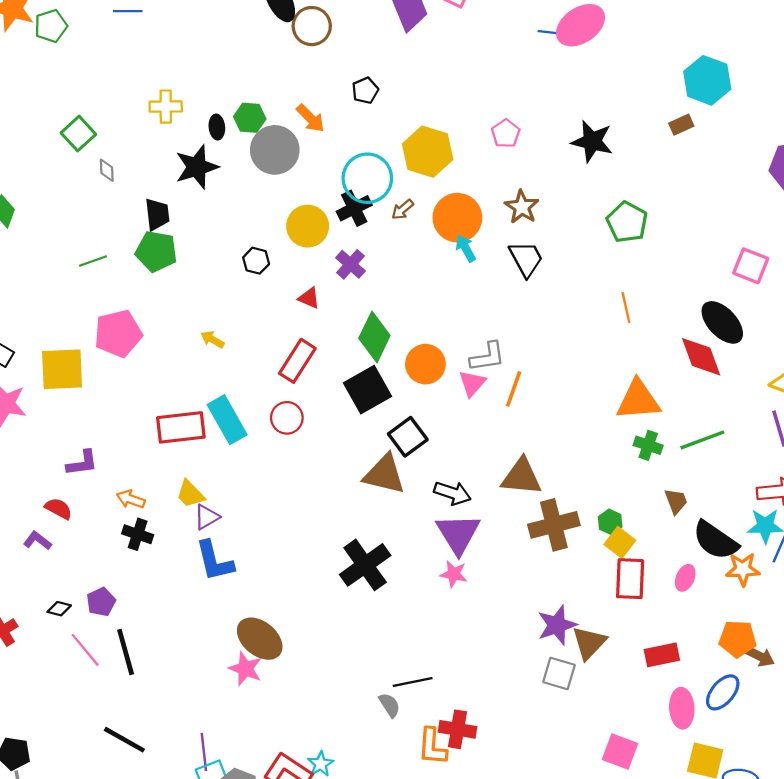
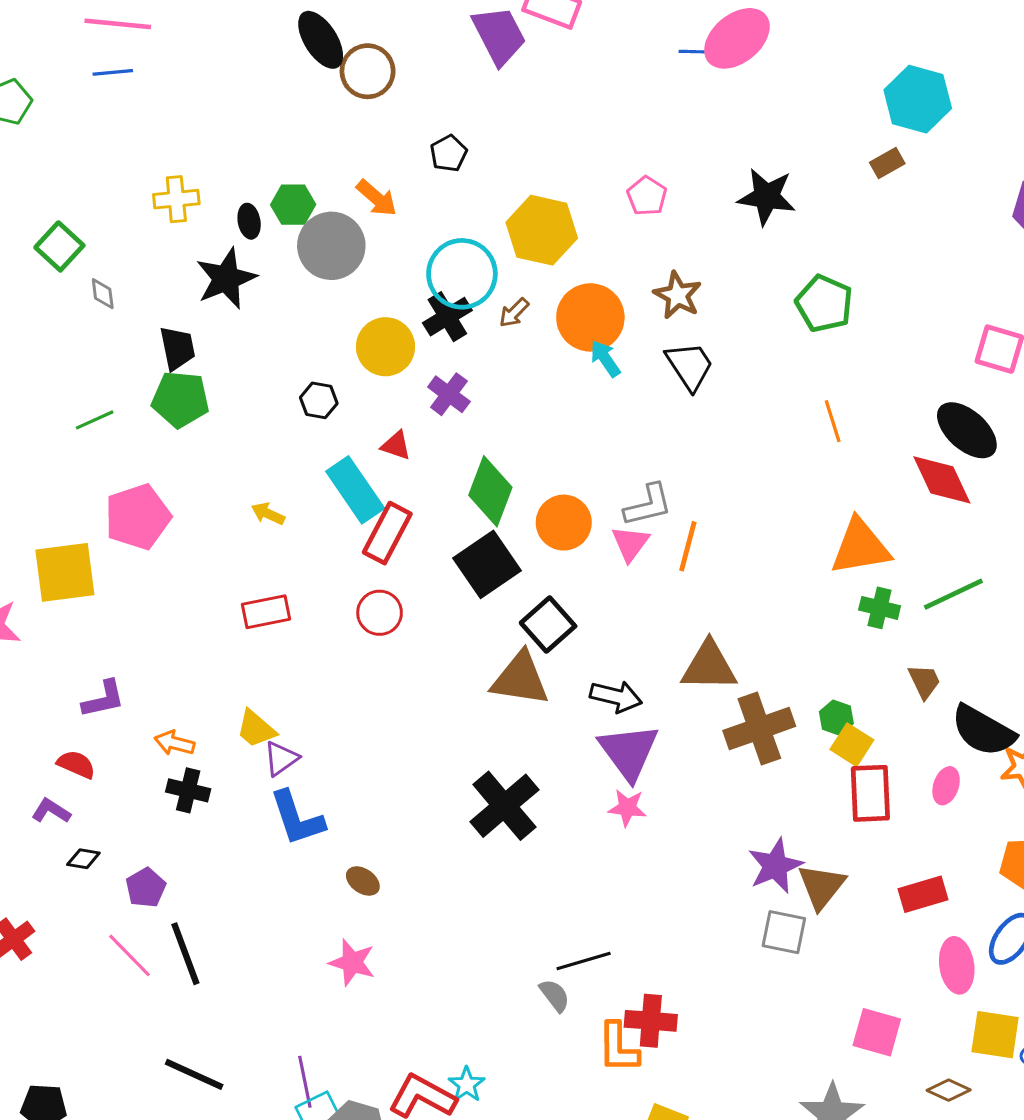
cyan rectangle: (227, 420) -> (355, 490), moved
red rectangle: (181, 427) -> (266, 612), moved, size x0.7
black diamond: (59, 609) -> (83, 859), moved
brown ellipse: (260, 639) -> (363, 881), moved, size x0.5

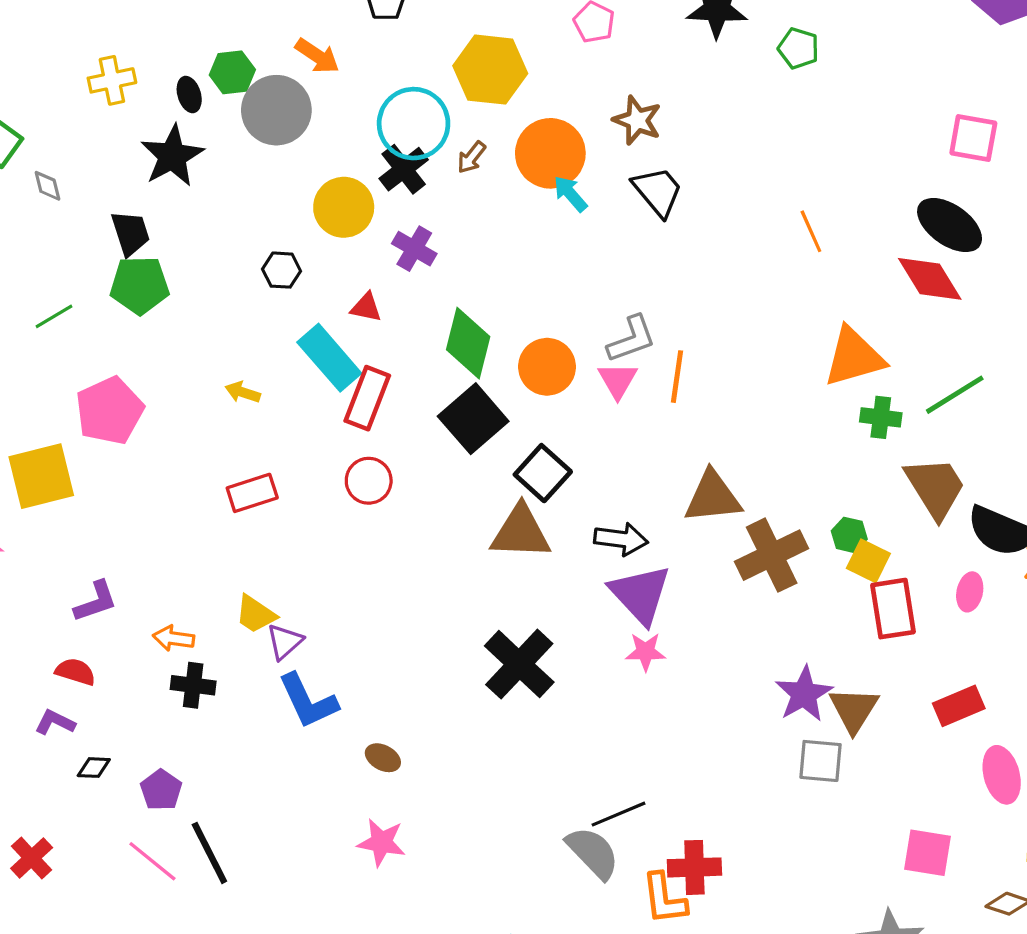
green pentagon: (824, 304) -> (798, 48), moved, size x0.7
brown trapezoid: (924, 681) -> (935, 487), size x1.8
gray semicircle: (555, 995) -> (593, 853), size x1.6

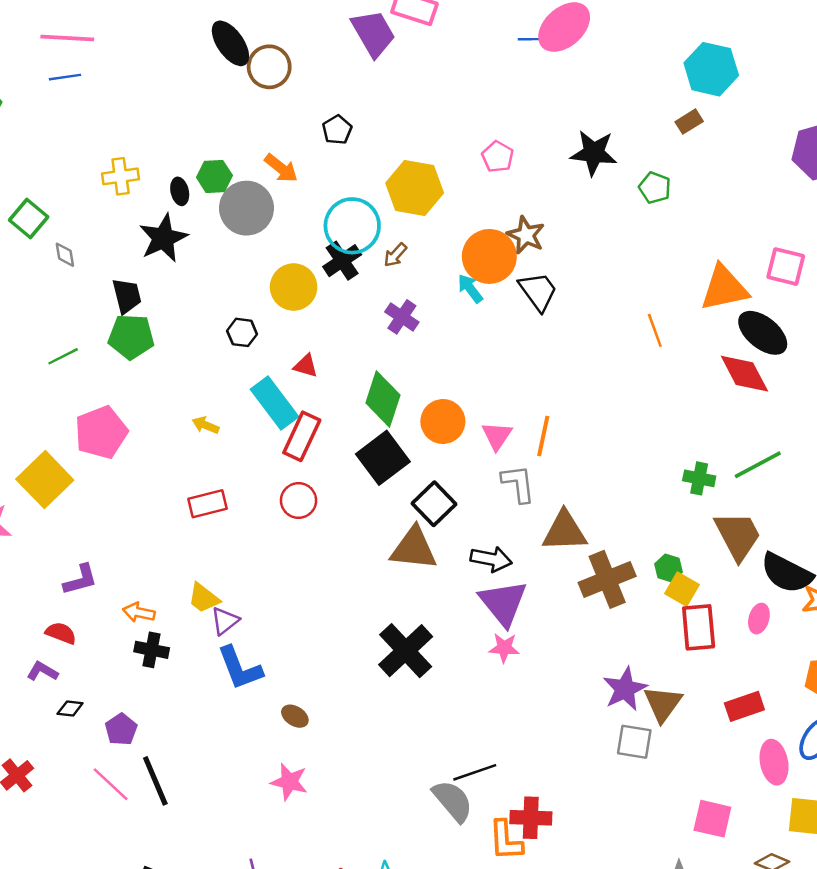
orange circle: (550, 153) -> (489, 256), moved
purple cross: (414, 249) -> (402, 317), moved
gray L-shape: (632, 339) -> (518, 484), moved, turned -81
orange triangle: (854, 357) -> (724, 288), moved
yellow square: (41, 476) -> (45, 480), turned -34

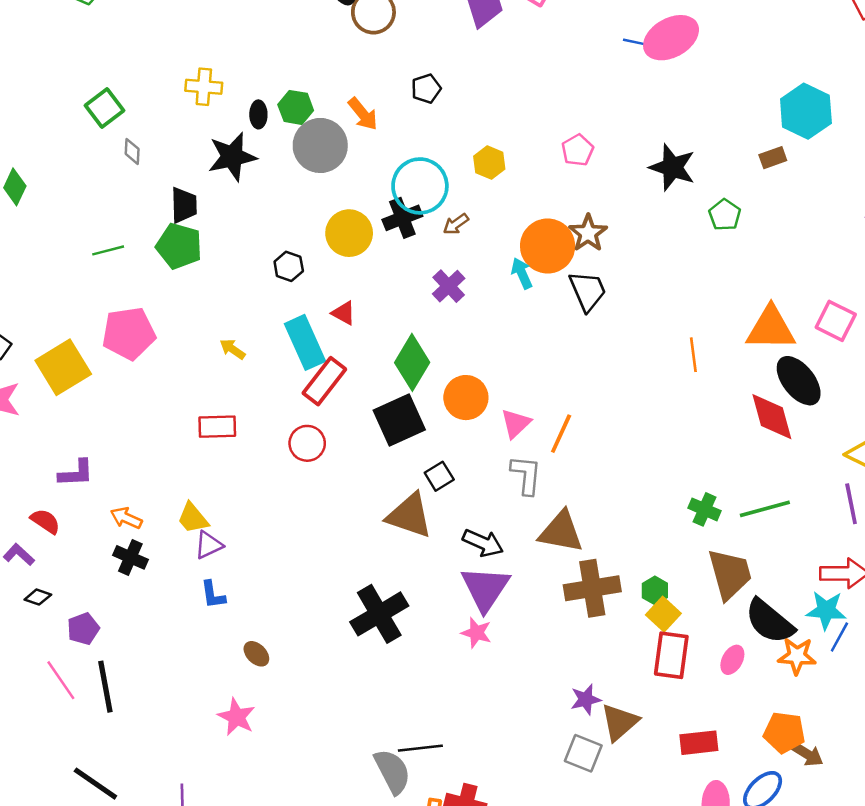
yellow hexagon: (415, 188) -> (489, 163), size x0.6
black square: (434, 504) -> (439, 476), size x0.7
blue L-shape: (240, 668) -> (213, 595), size x0.6
purple star: (625, 689) -> (586, 699), size x0.7

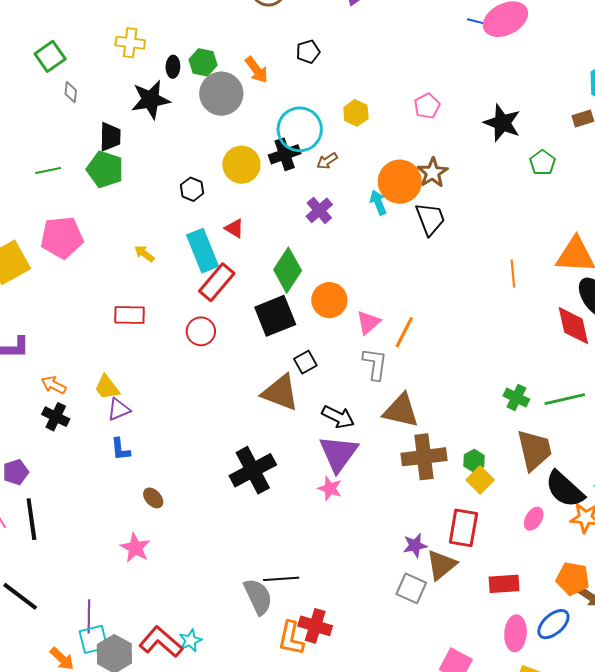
red rectangle: (671, 655) -> (463, 528), moved

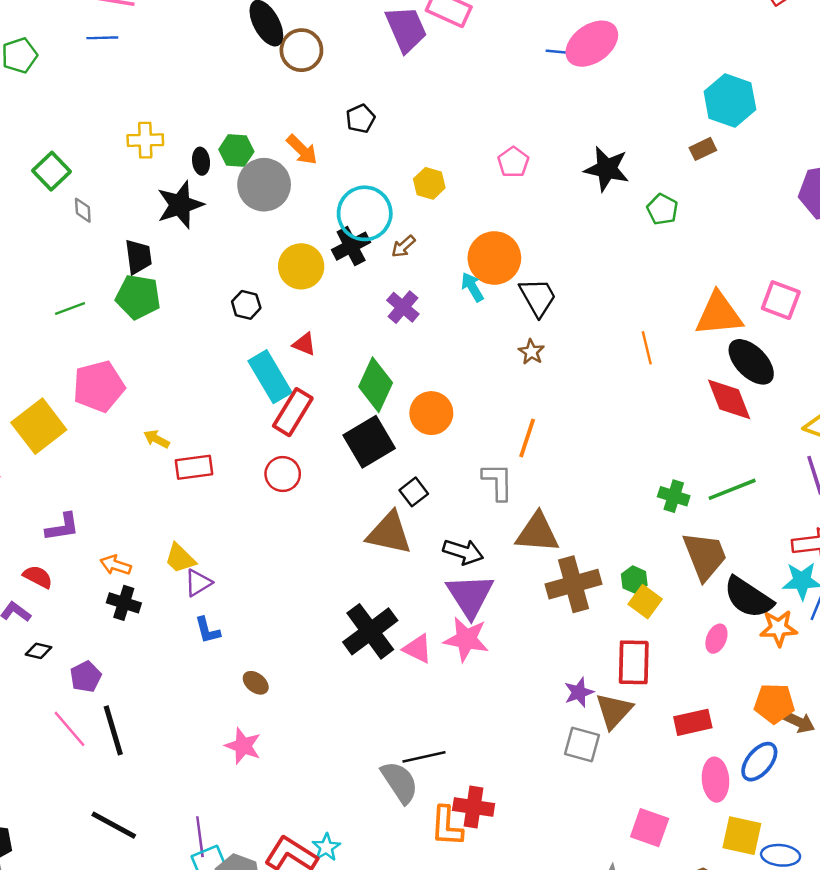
brown star: (433, 173) -> (531, 352), moved, size x0.7
yellow arrow: (144, 254) -> (157, 439), moved
pink triangle: (368, 322) -> (418, 649), moved, turned -44
pink star: (330, 488) -> (466, 639), size x1.5

